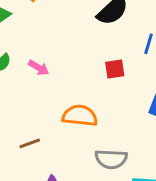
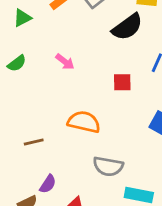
pink arrow: (39, 68) -> (65, 62), moved

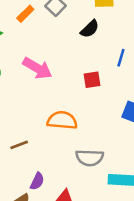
black semicircle: (127, 27) -> (90, 29), size x0.7
pink arrow: (65, 62) -> (37, 68), size x1.6

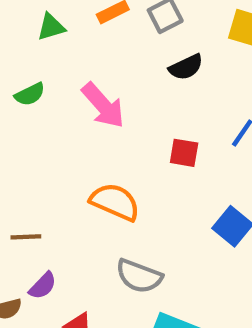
black semicircle: (90, 29) -> (186, 67), moved
brown line: (19, 145) -> (26, 237), moved

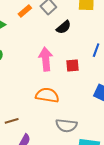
pink arrow: (103, 105) -> (46, 59), moved, turned -130

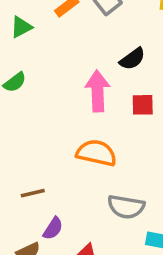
black semicircle: (64, 27) -> (132, 59), moved

